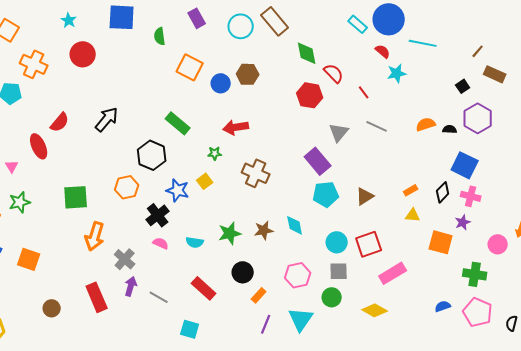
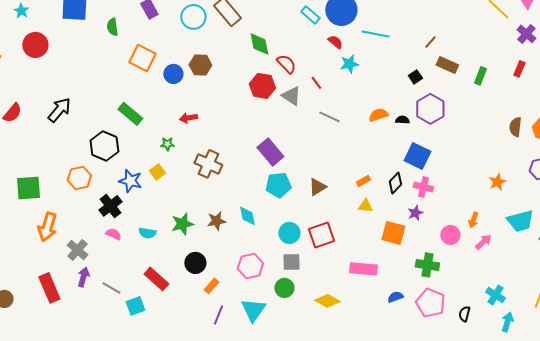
red arrow: (236, 127) -> (188, 118), size x0.7
gray triangle: (339, 132) -> (291, 96), moved, turned -35
pink rectangle: (393, 273) -> (363, 269), moved, turned 36
cyan square: (190, 329) -> (135, 306), moved, turned -36

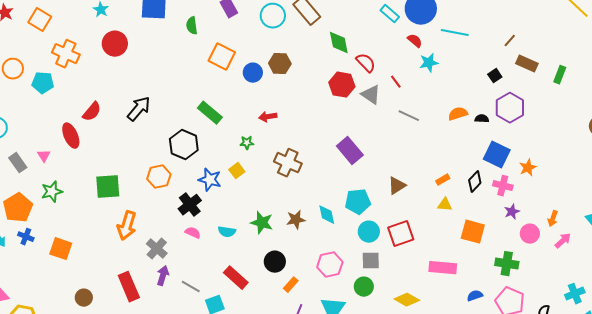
orange star: (497, 182) -> (528, 168), moved
cyan pentagon: (278, 185) -> (358, 202), moved
purple star: (415, 213) -> (512, 212), moved
green star: (182, 224) -> (262, 223), turned 30
cyan cross: (495, 295) -> (575, 294), turned 36

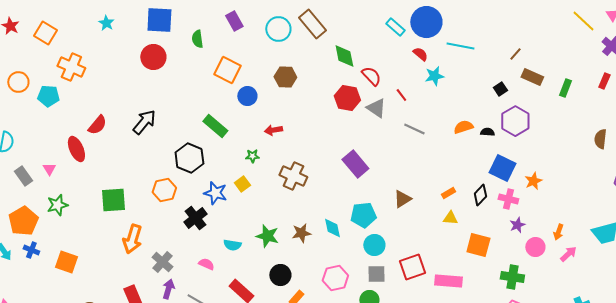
red circle: (115, 44) -> (153, 57), moved
blue circle: (253, 73) -> (247, 96), moved
pink semicircle: (193, 233) -> (206, 264), moved
red square: (401, 234) -> (412, 267), moved

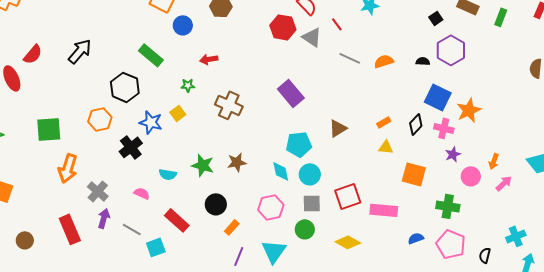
orange semicircle: (463, 127) -> (384, 61), moved
orange star: (533, 181) -> (469, 110), size x1.4
cyan diamond: (332, 228) -> (281, 171), moved

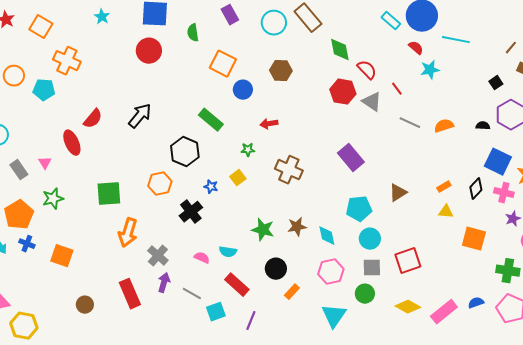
blue star: (151, 122) -> (211, 187), size x0.6
cyan diamond: (281, 171) -> (327, 236), moved
cyan semicircle: (168, 174) -> (228, 252), moved
pink rectangle: (384, 210) -> (444, 312), moved, turned -44
purple line: (239, 256) -> (251, 321), moved

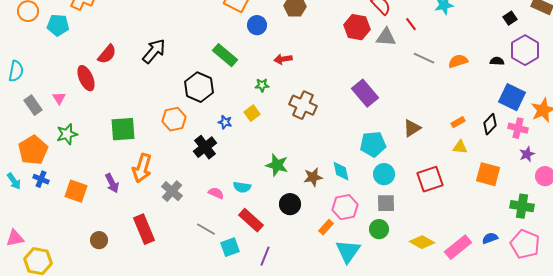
gray triangle: (372, 102) -> (386, 37), turned -30
brown star: (297, 227) -> (313, 177), moved
red square: (408, 261) -> (430, 179), moved
purple arrow: (164, 283) -> (112, 183), moved, turned 138
orange rectangle: (292, 292) -> (326, 227), moved

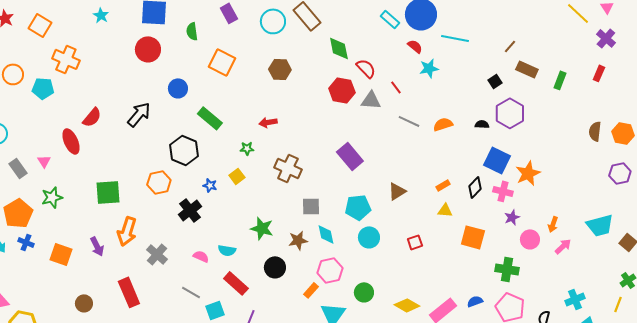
blue circle: (257, 25) -> (178, 88), moved
red square: (430, 179) -> (415, 242), size x0.6
gray square: (386, 203) -> (311, 206), moved

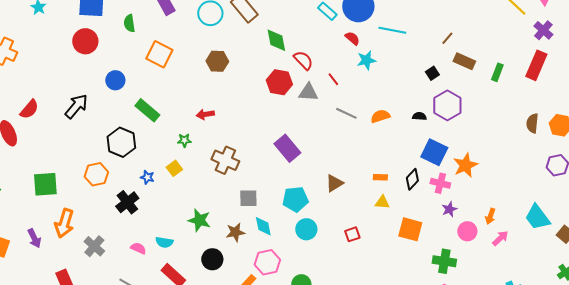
red rectangle: (599, 73) -> (536, 65), size x1.8
orange rectangle: (443, 185) -> (380, 177), turned 32
cyan trapezoid: (600, 225) -> (537, 217), turned 68

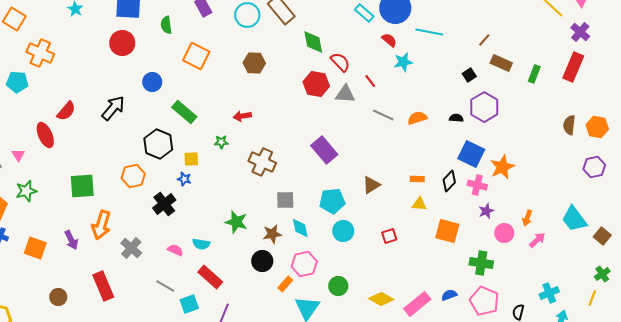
yellow square: (174, 168) -> (191, 159), moved, turned 35
black circle: (212, 259) -> (262, 261), moved

